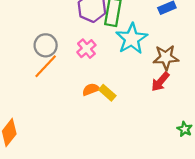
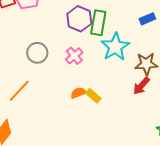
orange line: (46, 66) -> (19, 91), moved

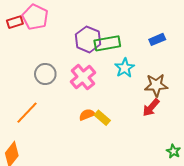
green rectangle: (98, 23) -> (107, 43), turned 70
cyan star: (115, 47) -> (125, 68), size x0.7
pink cross: (74, 56) -> (83, 77), size x1.4

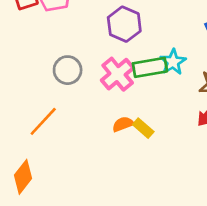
green rectangle: (107, 43) -> (150, 67), moved

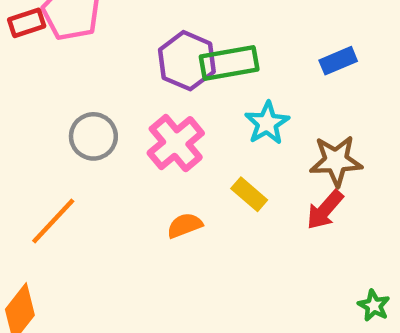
green rectangle: (150, 67) -> (229, 63), moved
yellow rectangle: (143, 128) -> (249, 194), moved

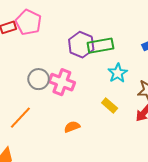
pink cross: (176, 143) -> (62, 82), moved, turned -30
orange semicircle: (185, 225) -> (72, 127), moved

